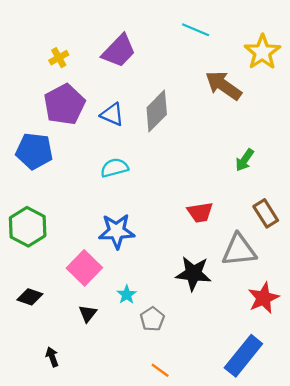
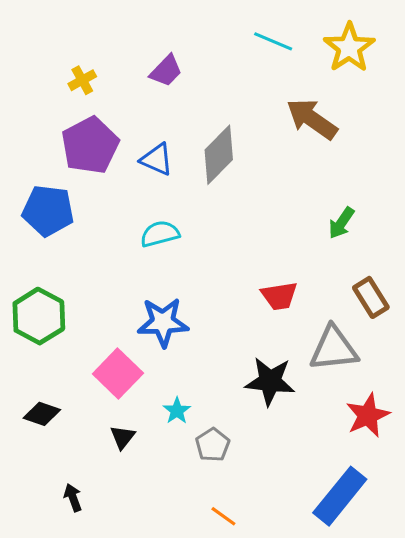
purple trapezoid: (119, 51) -> (166, 71), size x0.7
yellow star: (262, 52) -> (349, 48), moved

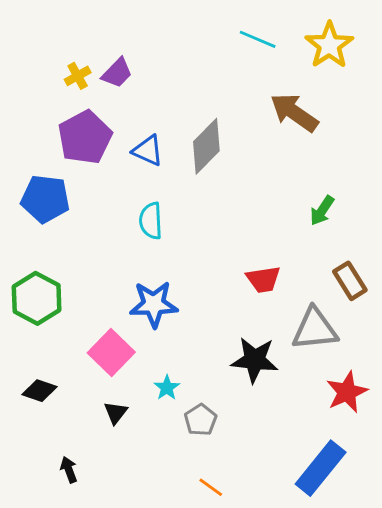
purple trapezoid: (166, 71) -> (117, 73), moved
cyan semicircle: (160, 234) -> (151, 221), turned -78

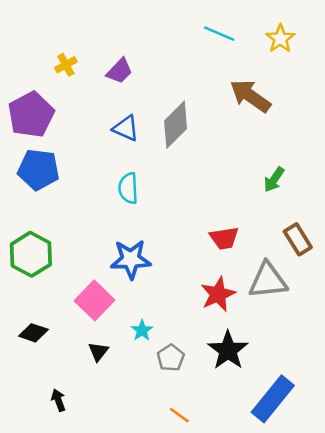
yellow star: (329, 45) -> (280, 39), size x0.7
purple trapezoid: (117, 73) -> (119, 71), moved
purple pentagon: (85, 137) -> (31, 115), moved
black star: (255, 360) -> (228, 350), moved, turned 30
red star: (347, 392) -> (218, 294), moved

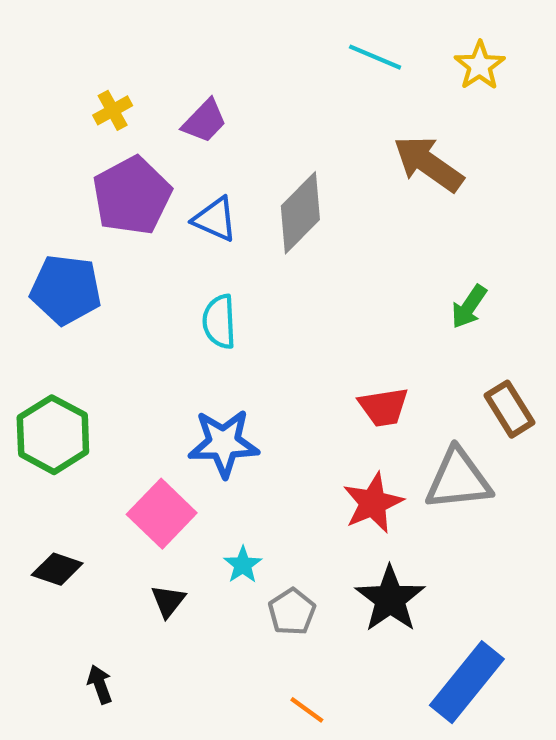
purple pentagon: (31, 115) -> (132, 196), moved

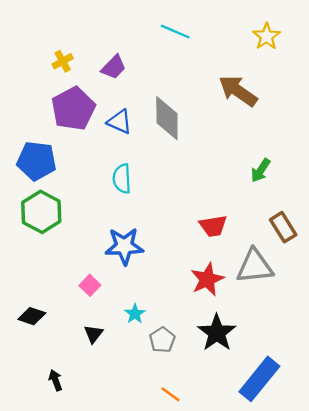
cyan line: (375, 57) -> (175, 32), moved
gray diamond: (300, 213) -> (167, 118), turned -45
green hexagon: (53, 435) -> (41, 212), moved
pink square: (162, 514) -> (90, 285), size x0.6

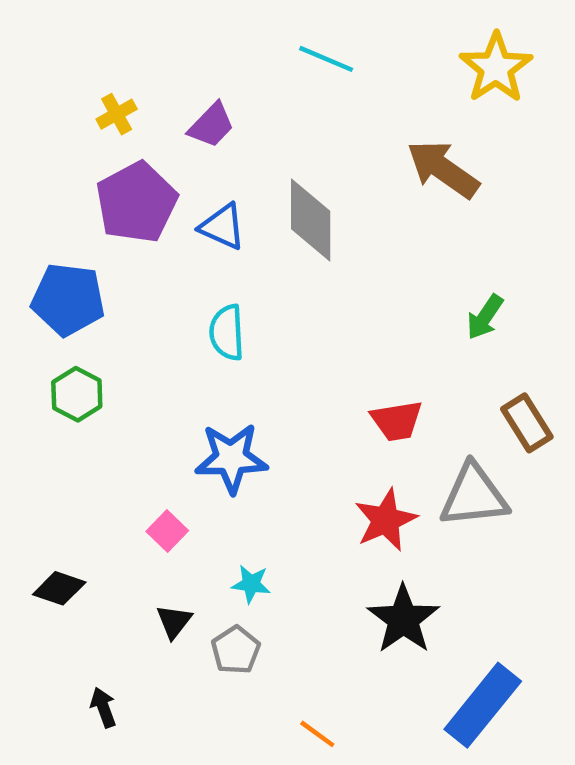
yellow star: (267, 36) -> (496, 68), size x1.4
green hexagon: (41, 212) -> (77, 394), size x0.7
cyan star: (135, 314) -> (251, 584), turned -30
gray pentagon: (162, 340) -> (236, 650), moved

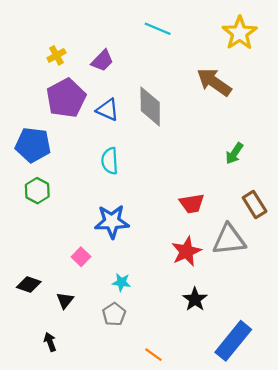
black star: (403, 619) -> (195, 299), size x0.7
black triangle: (174, 621) -> (65, 300), moved

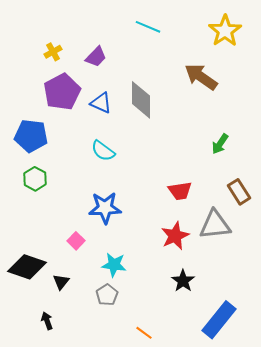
cyan semicircle: (110, 161) -> (103, 151), turned -50
cyan star: (121, 282) -> (114, 265), size x1.4
black diamond: (29, 284) -> (27, 267), size x1.6

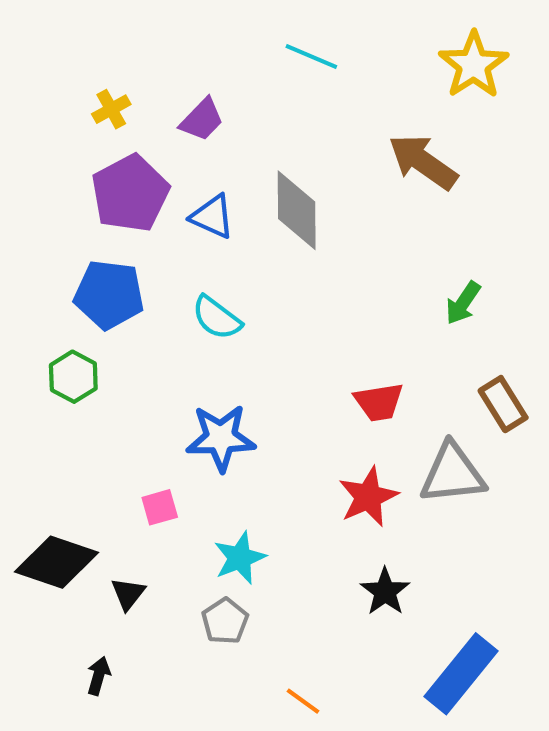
blue pentagon: (31, 136) -> (109, 295), moved
pink square: (76, 241) -> (160, 507), turned 30
cyan star: (114, 265) -> (240, 558), turned -30
black arrow: (47, 321) -> (99, 676), turned 36

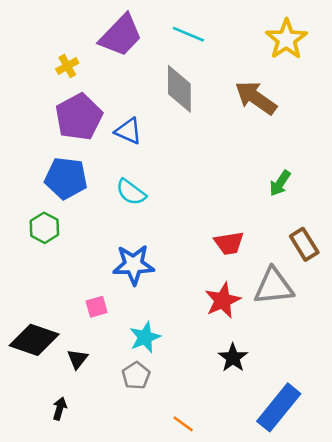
purple trapezoid: (202, 120) -> (121, 35), moved, size x1.6
gray diamond: (297, 210) -> (179, 89), moved

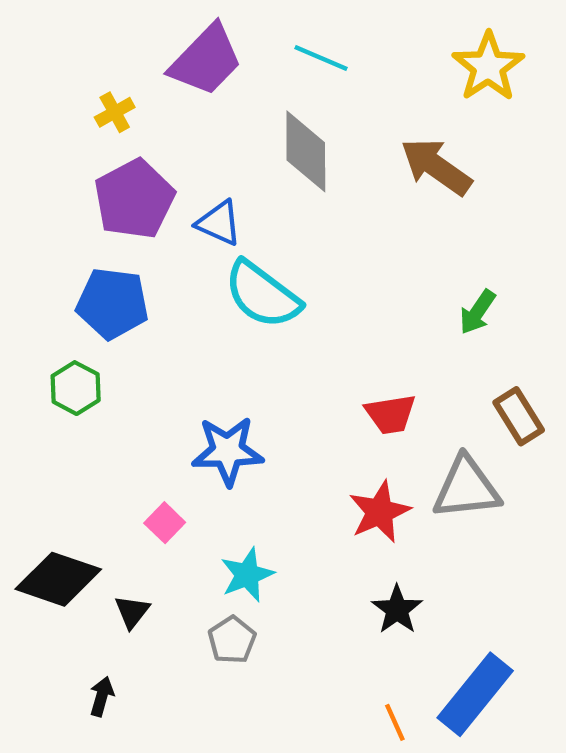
cyan semicircle: (131, 192) -> (262, 295), moved, size x1.5
pink square: (97, 307) -> (165, 523), turned -30
orange line: (183, 424) -> (395, 722), moved, turned 30

